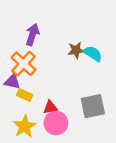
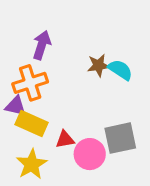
orange cross: (23, 64) -> (30, 83), turned 30
yellow rectangle: (25, 95) -> (32, 124), size x1.5
pink circle: (56, 123) -> (90, 154), moved

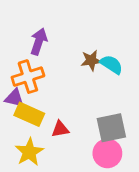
pink circle: (90, 154) -> (107, 153), moved

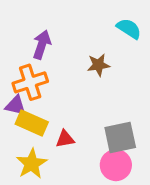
cyan semicircle: (111, 64) -> (129, 29), moved

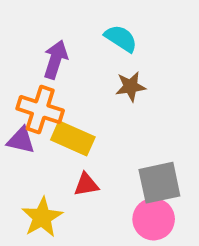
cyan semicircle: (129, 29) -> (121, 38), moved
orange cross: (30, 82) -> (40, 110), turned 36
yellow rectangle: (32, 123) -> (73, 138), moved

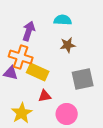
cyan semicircle: (121, 38) -> (63, 20), turned -30
gray square: (159, 183) -> (83, 79), moved
pink circle: (154, 219) -> (67, 114), moved

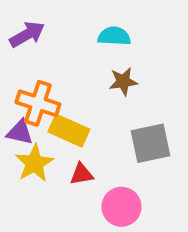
purple arrow: (29, 31) -> (27, 34), moved, turned 42
yellow star: (22, 113) -> (34, 163), moved

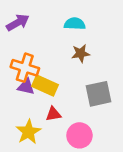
purple triangle: (20, 132) -> (26, 87), moved
yellow star: (34, 163) -> (28, 132), moved

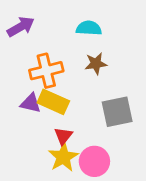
orange cross: (25, 68) -> (46, 71), moved, turned -32
red triangle: (53, 114) -> (63, 136), turned -42
yellow star: (28, 132) -> (63, 157), moved

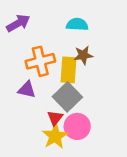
yellow rectangle: (53, 102) -> (69, 70), moved, turned 70
gray square: (117, 112) -> (67, 97), moved, turned -32
pink circle: (94, 161) -> (77, 126), moved

